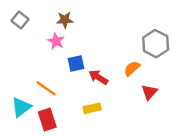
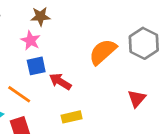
blue square: (76, 63) -> (36, 66), moved
orange semicircle: (132, 68) -> (103, 52), moved, size x1.5
red arrow: (98, 77) -> (60, 82), moved

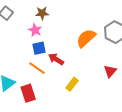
orange line: (19, 94) -> (37, 68), moved
yellow rectangle: (72, 117) -> (72, 84), moved, turned -40

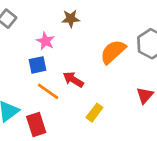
brown star: (42, 13) -> (71, 19), moved
blue square: (39, 48) -> (38, 65), moved

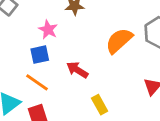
orange line: (48, 91) -> (37, 82), moved
yellow rectangle: (94, 113) -> (100, 105), turned -66

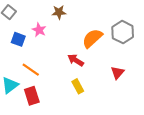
blue square: (40, 55) -> (18, 39), moved, turned 32
red arrow: (77, 70) -> (76, 60), moved

